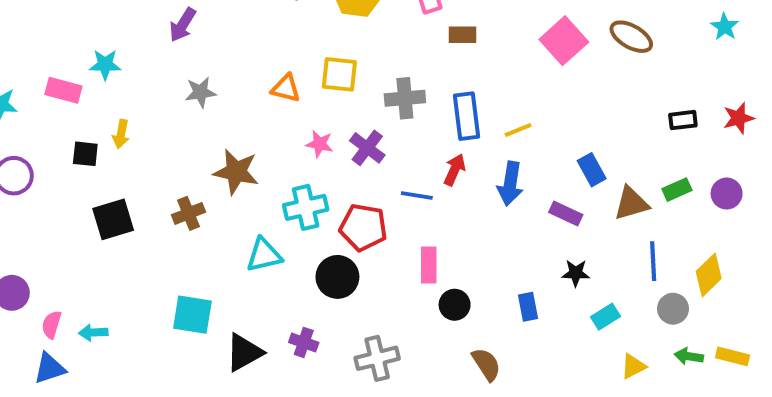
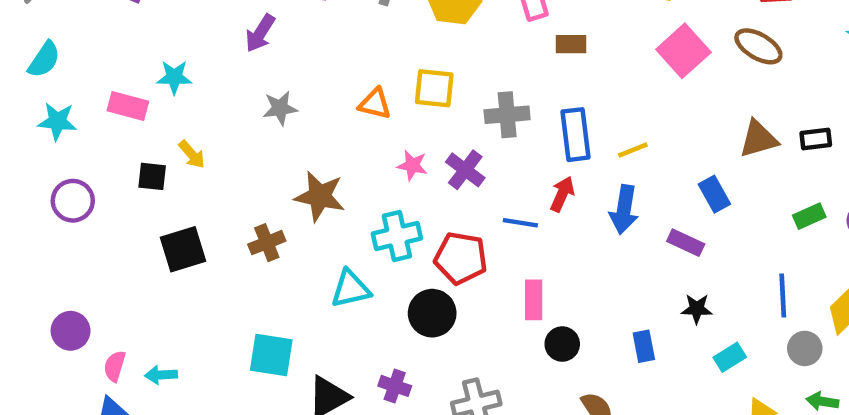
yellow arrow: (121, 134) -> (192, 154), turned -52
brown triangle: (631, 203) -> (758, 139), moved

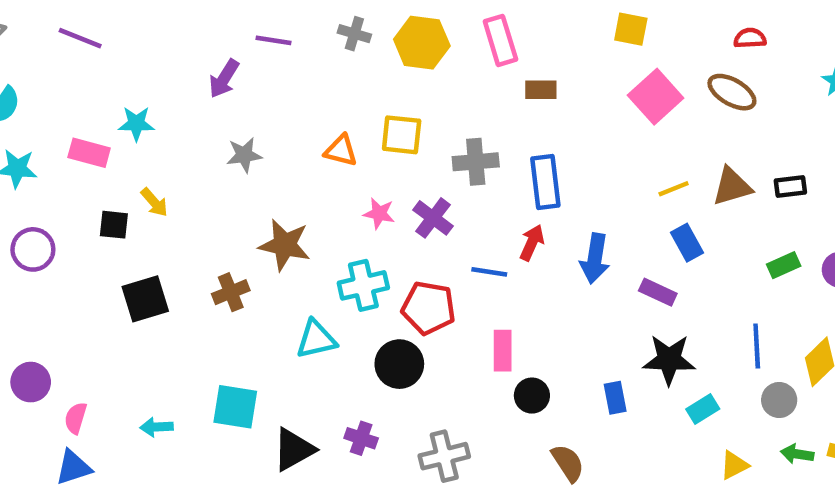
yellow line: (633, 150) -> (674, 189), moved
black star: (697, 309) -> (669, 360), size x1.6
cyan arrow: (161, 375) -> (157, 427), moved

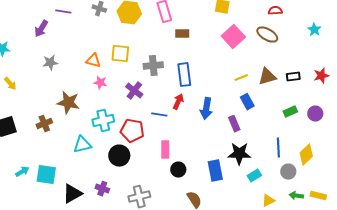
pink star: (379, 213) -> (100, 83), moved
purple rectangle: (658, 292) -> (234, 124), turned 42
blue rectangle: (615, 398) -> (215, 171), size x1.5
cyan arrow: (157, 427) -> (22, 172), moved, turned 152

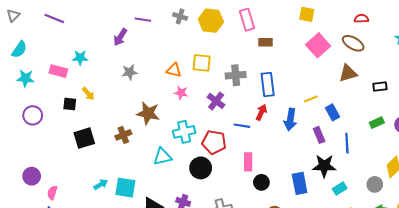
brown triangle: (267, 77) -> (348, 73), moved
yellow line: (241, 78) -> (311, 99), moved
blue line: (278, 148) -> (347, 143), moved

